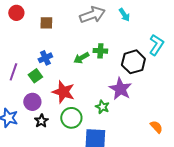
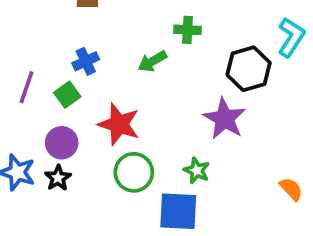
green cross: (100, 51) -> (188, 30), moved
green star: (102, 107) -> (197, 171), moved
black star: (41, 121) -> (58, 178), moved

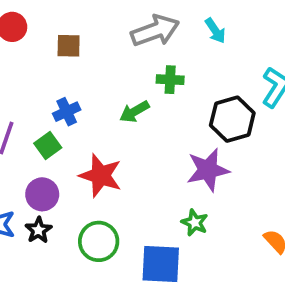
purple star: (225, 119) -> (208, 170), turned 30
green star: (197, 171) -> (195, 223), moved
green circle: (134, 172) -> (99, 241), moved

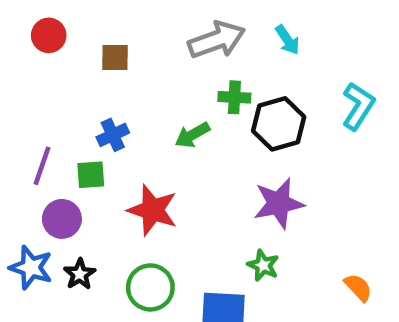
black hexagon: (232, 119) -> (279, 124), moved
green square: (48, 145) -> (91, 175), turned 32
purple circle: (42, 194) -> (62, 219), moved

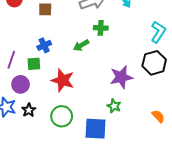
black hexagon: (279, 124) -> (154, 63), moved

